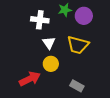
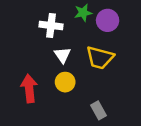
red arrow: (30, 79) -> (29, 88), moved, turned -70
gray rectangle: (77, 86) -> (99, 110), turned 32

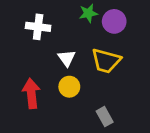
white cross: (51, 26) -> (38, 27), moved

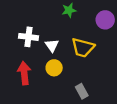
purple circle: (114, 21) -> (105, 20), moved
white cross: (38, 27) -> (28, 37), moved

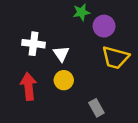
purple circle: (105, 20) -> (104, 26), moved
yellow trapezoid: (83, 48) -> (115, 58), moved

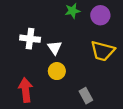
purple circle: (104, 26) -> (100, 15), moved
red arrow: (28, 86) -> (26, 90), moved

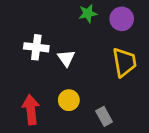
yellow trapezoid: (103, 51) -> (124, 62), turned -115
yellow circle: (57, 71) -> (69, 100), moved

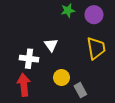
white cross: (36, 47) -> (29, 59), moved
yellow circle: (69, 100) -> (62, 78), moved

